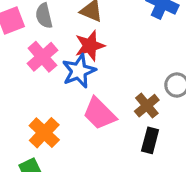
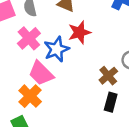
red star: (90, 46) -> (79, 32), moved
pink trapezoid: (99, 114) -> (41, 73), moved

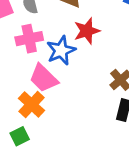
pink cross: (29, 38) -> (29, 39), turned 30

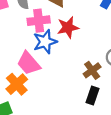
pink cross: (29, 39) -> (39, 21), moved

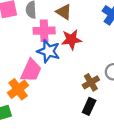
blue star: (45, 42) -> (49, 51), turned 30
pink trapezoid: (29, 63) -> (31, 70), turned -120

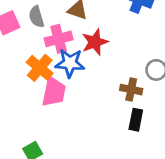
brown cross: (91, 82) -> (131, 90), turned -35
orange cross: (18, 89) -> (40, 68), moved

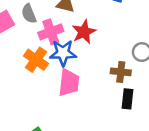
pink trapezoid: (54, 92) -> (69, 83), moved

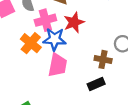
black rectangle: (128, 99) -> (96, 84), moved, turned 56

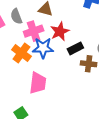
pink trapezoid: (58, 65) -> (38, 83), moved
black rectangle: (96, 84) -> (75, 48), moved

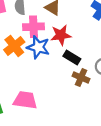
black rectangle: (75, 48) -> (72, 58), turned 42
pink trapezoid: (38, 83) -> (25, 100), moved, turned -105

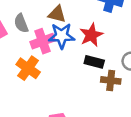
red star: (61, 35) -> (91, 35), moved
blue star: (38, 47) -> (62, 36), moved

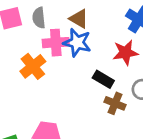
red star: (91, 35) -> (125, 53), moved

